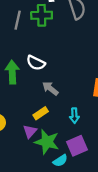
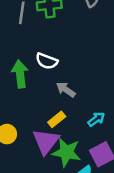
cyan arrow: (74, 116) -> (96, 119), turned -120
purple triangle: (30, 131) -> (46, 141), size x1.6

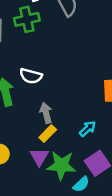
gray arrow: (66, 90) -> (46, 113), moved, turned 48
purple triangle: (46, 141) -> (39, 157), size x0.7

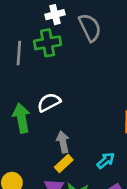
white semicircle: (31, 76) -> (49, 102), turned 135

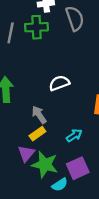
white semicircle: (49, 102) -> (59, 83), moved
gray arrow: (63, 142) -> (39, 115), turned -30

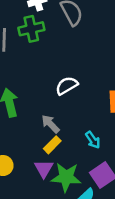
cyan arrow: (74, 135) -> (93, 140), turned 98

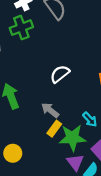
purple triangle: (44, 169) -> (75, 162), moved
green star: (66, 177) -> (72, 138), moved

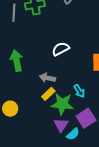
gray arrow: (50, 110) -> (47, 78), turned -35

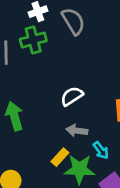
gray arrow: (47, 78) -> (77, 131), moved

